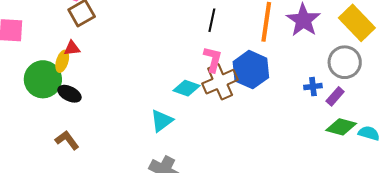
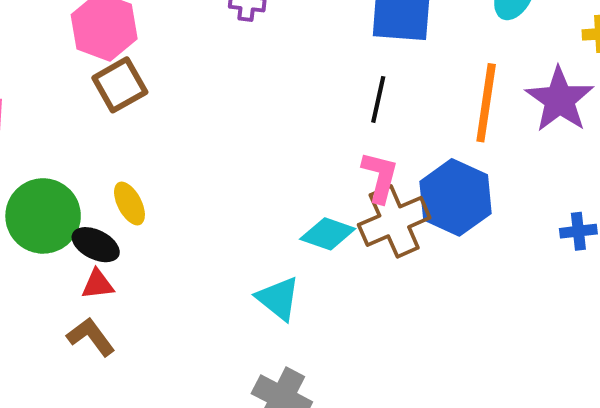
red triangle: (72, 48) -> (98, 284), moved
yellow ellipse: (62, 61) -> (129, 203), moved, turned -45
cyan triangle: (162, 121) -> (278, 298), turned -45

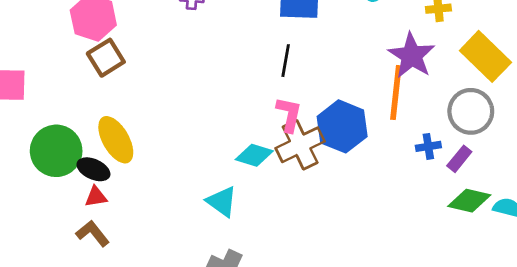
orange line: (486, 103) -> (396, 93), moved
yellow ellipse: (129, 203) -> (116, 140), size x1.6

